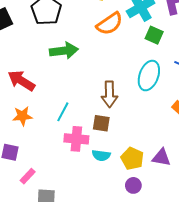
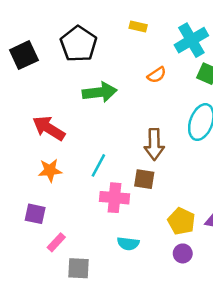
orange semicircle: (110, 24) -> (157, 75), moved, size x0.6
cyan semicircle: (101, 155) -> (128, 244), moved

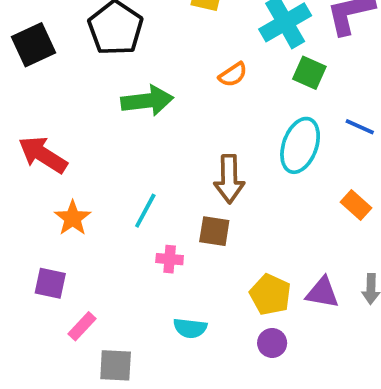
red arrow: (49, 128) -> (43, 155), moved
orange star: (50, 170) -> (73, 218), turned -30
pink cross: (114, 198) -> (170, 259), size x0.6

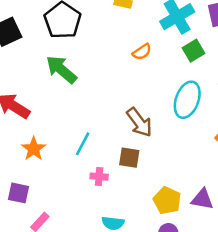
green square: (309, 73) -> (194, 51), turned 35
green arrow: (147, 101) -> (61, 69), moved, turned -132
brown arrow: (229, 179) -> (139, 122), turned -36

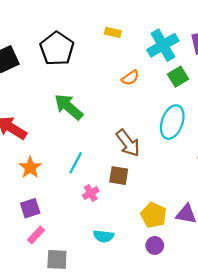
green arrow: (61, 69) -> (69, 107), moved
pink cross: (99, 177) -> (91, 193), turned -35
purple square: (18, 193) -> (30, 208), moved, turned -30

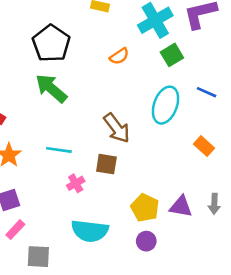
black pentagon: (57, 49) -> (51, 43), moved
cyan line: (76, 163) -> (59, 150), turned 70
cyan semicircle: (104, 236) -> (90, 231), size x1.6

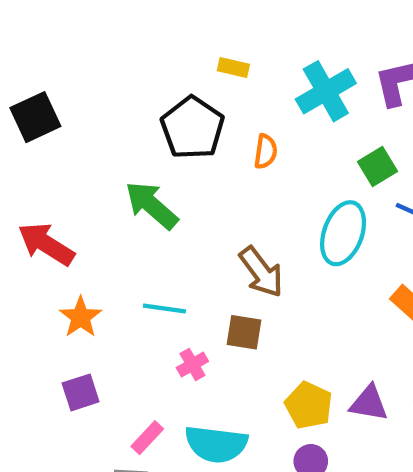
black pentagon: (51, 43) -> (192, 128), moved
green square: (172, 55) -> (377, 167), moved
orange semicircle: (119, 56) -> (266, 151), turned -48
pink rectangle: (15, 230) -> (147, 438), moved

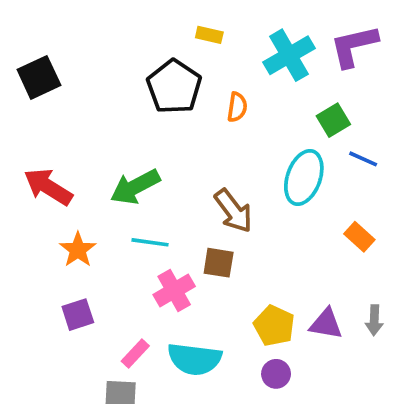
green arrow: (152, 205) -> (135, 187), moved, turned -69
pink cross: (192, 364) -> (174, 290), size x1.5

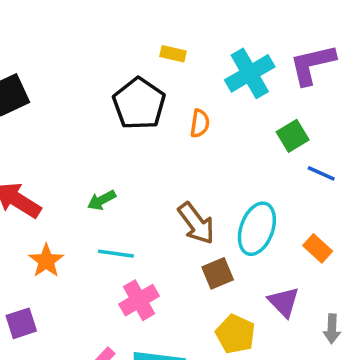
cyan ellipse: (304, 177) -> (257, 229), moved
green arrow: (135, 187) -> (102, 200), size x0.6
brown square: (219, 263) -> (218, 273), moved, turned -32
purple square: (78, 315) -> (21, 323), moved
purple triangle: (326, 324) -> (284, 302), moved, turned 36

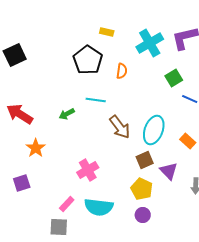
cyan line: (116, 254) -> (96, 100), moved
brown square: (218, 273) -> (145, 160), moved

